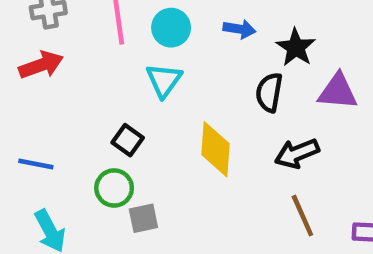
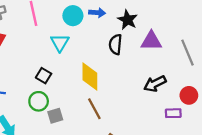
cyan circle: (171, 28) -> (73, 16), moved
black arrow: (297, 153) -> (155, 84), moved
brown line: (302, 216) -> (94, 109), moved

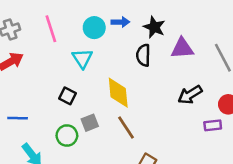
green circle: (39, 101) -> (67, 136), moved
gray square: (55, 116) -> (90, 123), moved

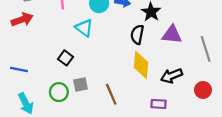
cyan triangle: (82, 58) -> (84, 28), turned -30
yellow diamond: (118, 93) -> (141, 65), moved
purple rectangle: (213, 125) -> (159, 104), moved

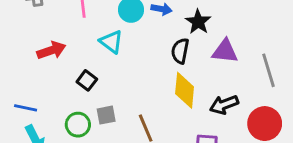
red arrow: (22, 19) -> (51, 50), moved
blue line: (19, 69) -> (26, 108), moved
red circle: (203, 90) -> (265, 124), size x1.5

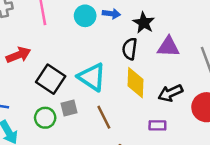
cyan triangle: (111, 42) -> (92, 77), moved, size x1.4
black square: (87, 80) -> (51, 79), size x1.6

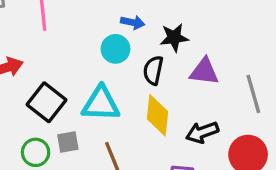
cyan circle: (85, 16) -> (116, 49), moved
black star: (144, 23) -> (174, 38), turned 30
cyan triangle: (92, 77) -> (101, 104), turned -36

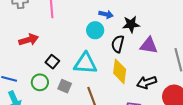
black square: (47, 102) -> (52, 62), size x0.6
gray square: (68, 142) -> (65, 86), turned 32
green circle: (36, 152) -> (40, 82), moved

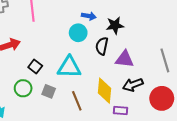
purple triangle: (149, 45) -> (125, 59), moved
yellow diamond: (120, 71) -> (105, 91), moved

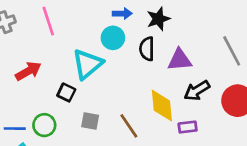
cyan triangle: (69, 67) -> (87, 64), moved, turned -30
green circle: (23, 88) -> (44, 125), moved

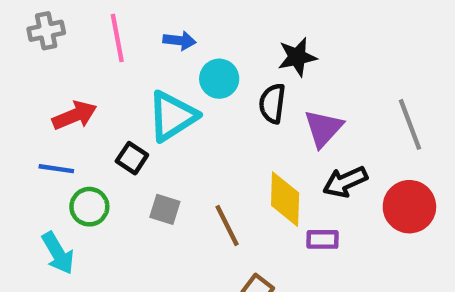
blue arrow: (122, 14) -> (179, 41), moved
purple triangle: (180, 60) -> (323, 128), turned -50
blue line: (15, 129) -> (56, 169), moved

